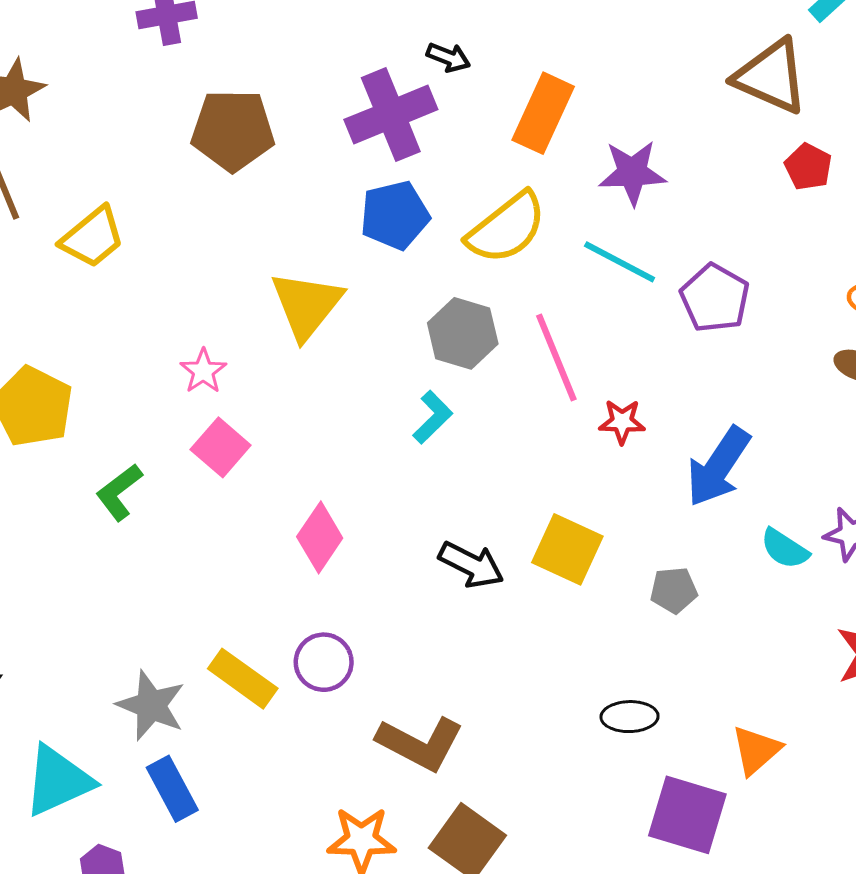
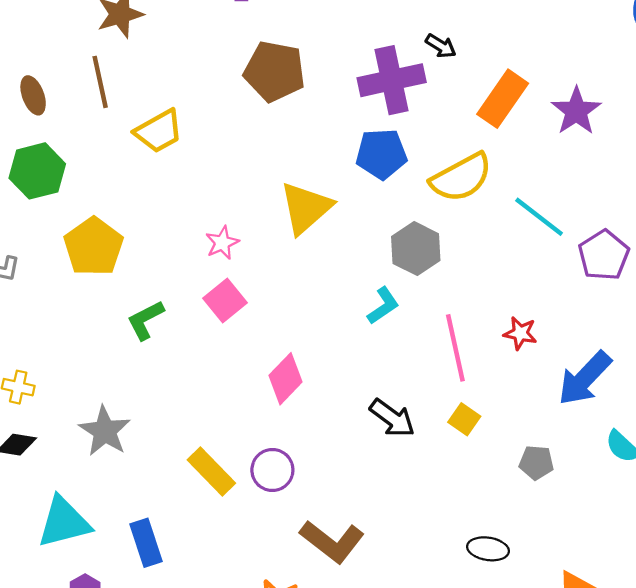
purple star: (632, 173) -> (576, 111), moved, turned 30
pink line: (556, 358) -> (455, 348), moved
yellow square: (567, 549) -> (464, 419), size x0.6
gray star: (151, 705) -> (105, 431), moved

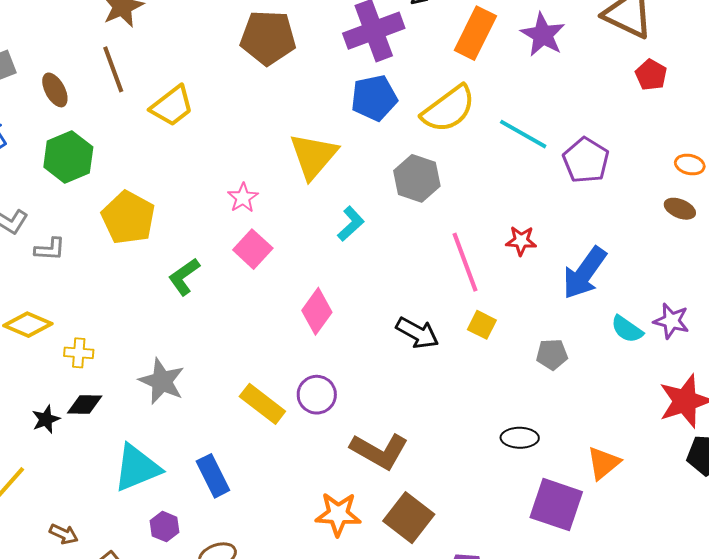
cyan L-shape: (383, 306) -> (351, 224), moved

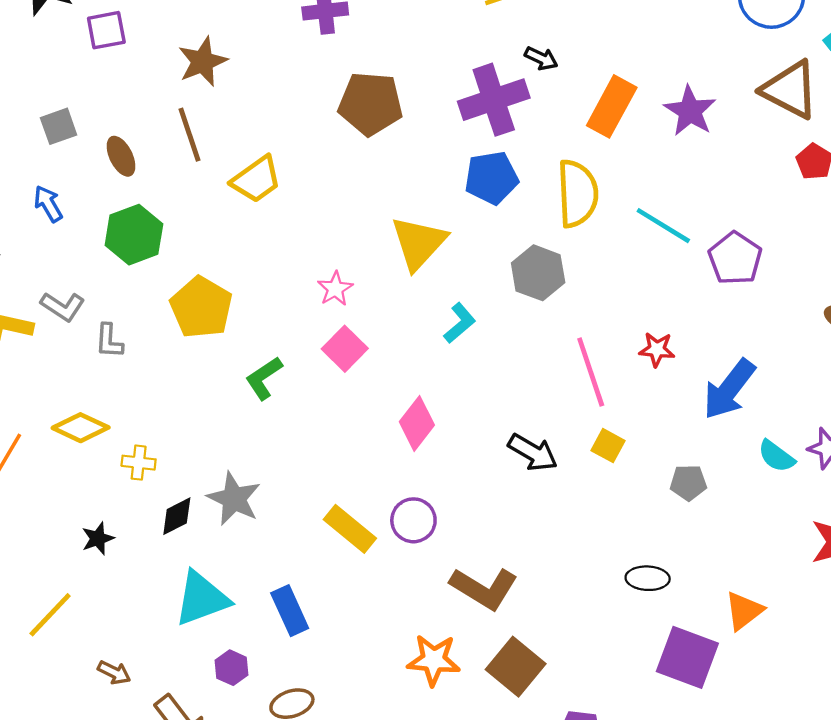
yellow semicircle: (448, 109) -> (577, 194), turned -58
gray L-shape: (50, 249) -> (109, 341), turned 88
black diamond: (85, 405) -> (177, 516), moved, turned -30

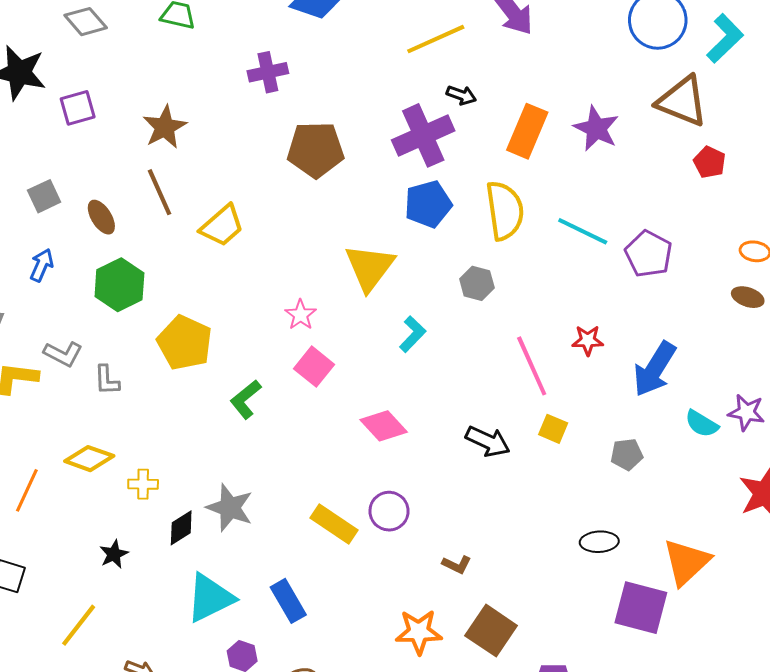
blue arrow: (48, 204) -> (42, 265), turned 60
gray hexagon: (538, 273) -> (477, 283), size x0.7
pink diamond: (417, 423) -> (384, 426), turned -75
brown L-shape: (484, 588) -> (457, 565), size x0.5
orange triangle: (744, 611) -> (686, 562), size x1.4

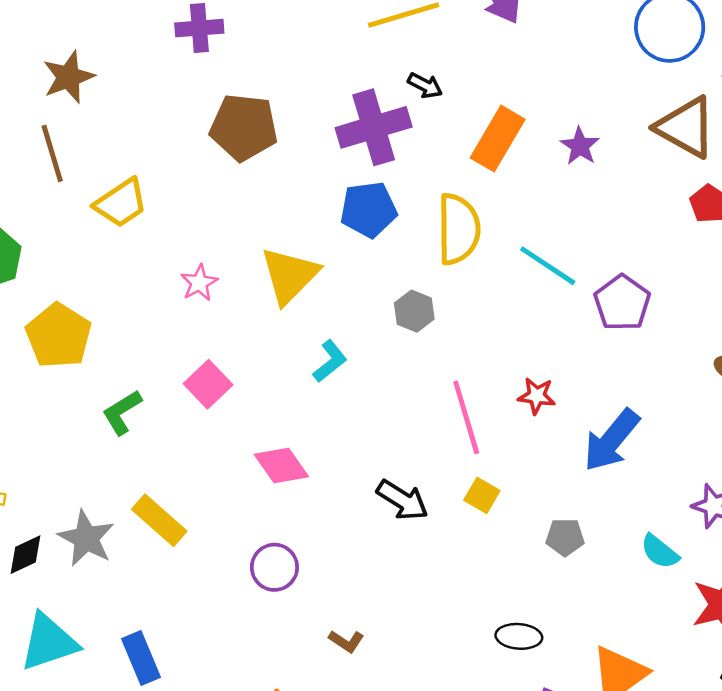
purple star: (596, 128) -> (580, 146), size x0.7
pink star: (301, 315) -> (199, 283), moved
cyan semicircle: (702, 424) -> (660, 552), moved
yellow rectangle: (334, 524) -> (159, 520), moved

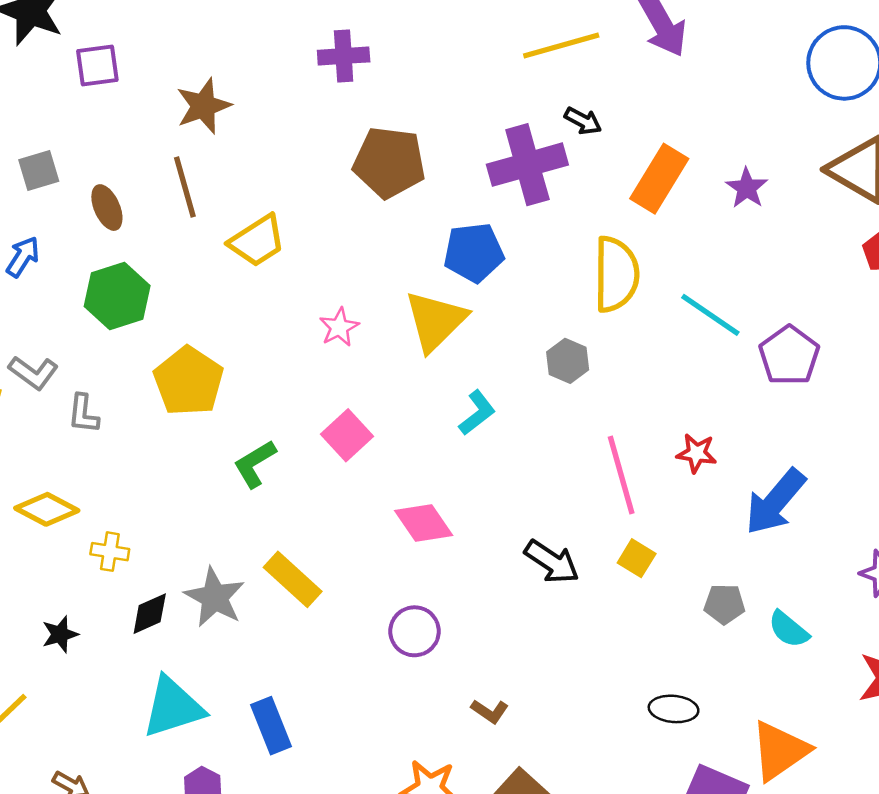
blue pentagon: (369, 209) -> (474, 253), moved
cyan semicircle: (660, 552) -> (789, 629), moved

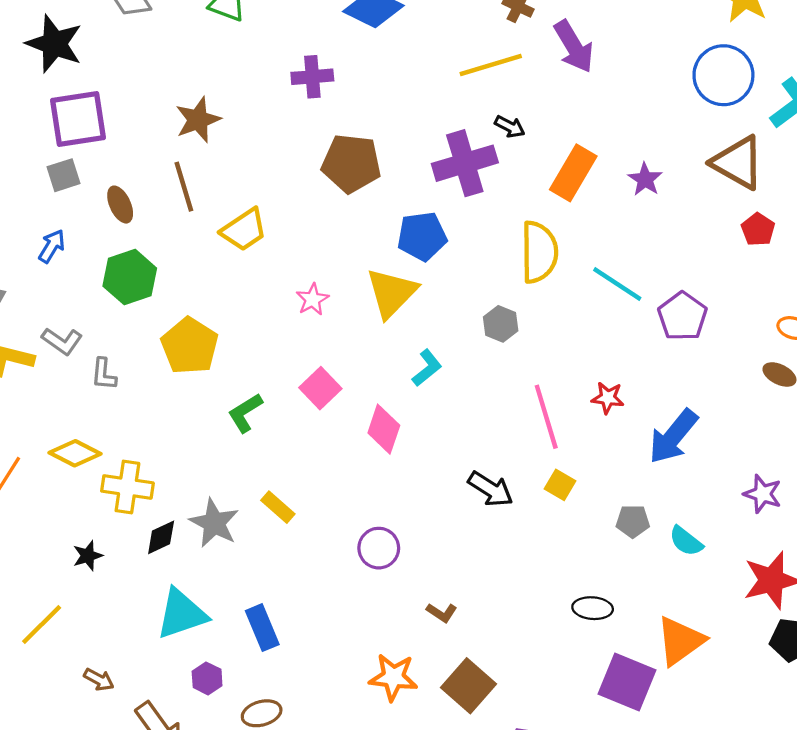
purple square: (97, 66) -> (78, 119), moved, size x1.6
pink diamond: (424, 523) -> (384, 429), moved, turned 54
yellow cross: (110, 552) -> (127, 487), size x1.6
yellow rectangle: (293, 579) -> (278, 507), size x0.7

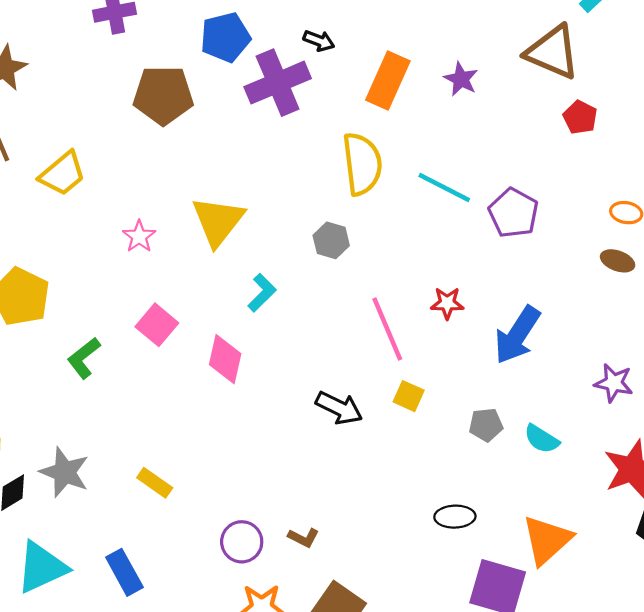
blue pentagon: (422, 236) -> (225, 37), moved
yellow rectangle: (278, 507) -> (155, 483), moved
purple circle: (379, 548) -> (242, 542), moved

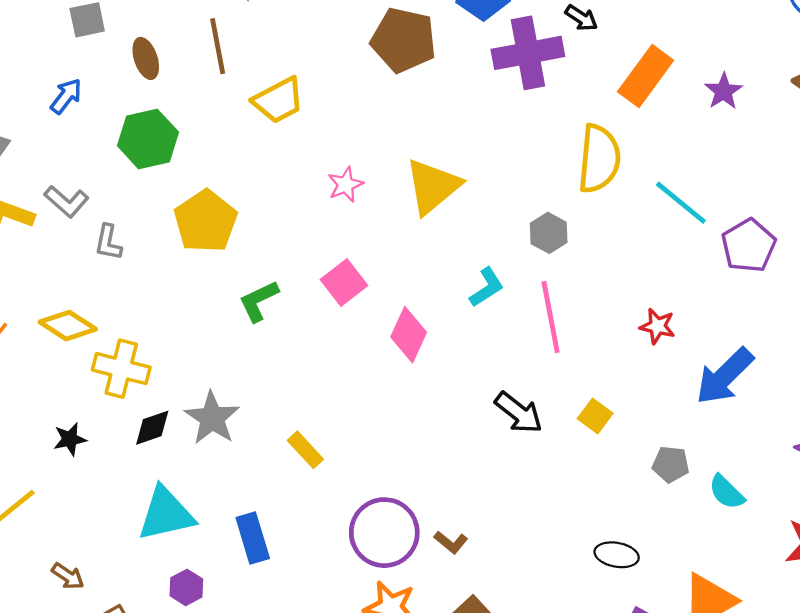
cyan L-shape: (262, 293) -> (487, 287), moved
pink line: (387, 329) -> (551, 317), moved
purple circle: (242, 542) -> (384, 533), size x1.5

